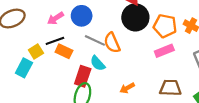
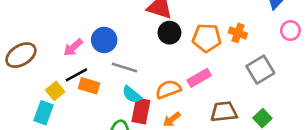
black circle: (135, 17) -> (169, 33), size x0.7
orange semicircle: (112, 43) -> (168, 89), moved, turned 102
pink rectangle: (164, 51) -> (199, 78), moved
red rectangle: (83, 76) -> (141, 111), moved

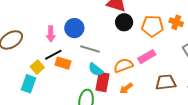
pink arrow: (73, 47) -> (51, 34), turned -49

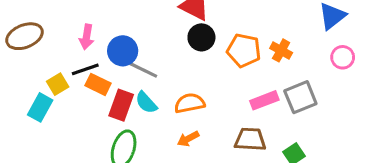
blue circle: (74, 28) -> (123, 51), moved
pink rectangle: (147, 57) -> (264, 100), moved
red rectangle: (103, 82) -> (121, 105), moved

